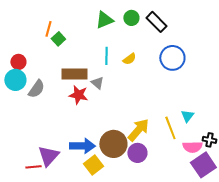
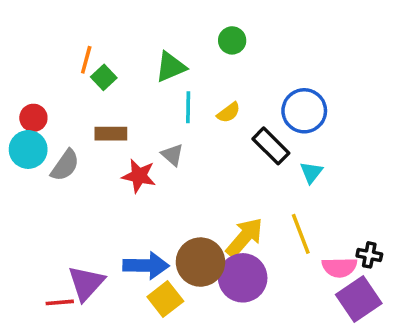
green triangle: (104, 20) -> (171, 67), moved
black rectangle: (156, 22) -> (271, 146), moved
brown rectangle: (74, 74) -> (111, 134), moved, size x0.7
cyan triangle: (187, 116) -> (311, 172), moved
purple circle: (137, 153) -> (243, 278), size x1.4

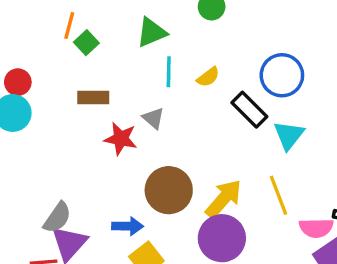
gray semicircle: (65, 165) -> (57, 218), moved
cyan triangle: (311, 172) -> (289, 135), size x1.4
brown circle: (200, 262) -> (169, 190), moved
blue arrow: (146, 266) -> (128, 226), size x0.7

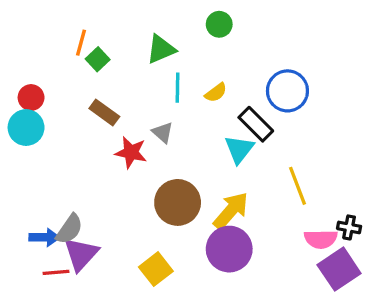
brown rectangle: (93, 98) -> (104, 113), turned 36
cyan triangle: (289, 135) -> (239, 149), moved
yellow line: (278, 195) -> (297, 186), moved
blue arrow: (128, 226) -> (44, 237), moved

